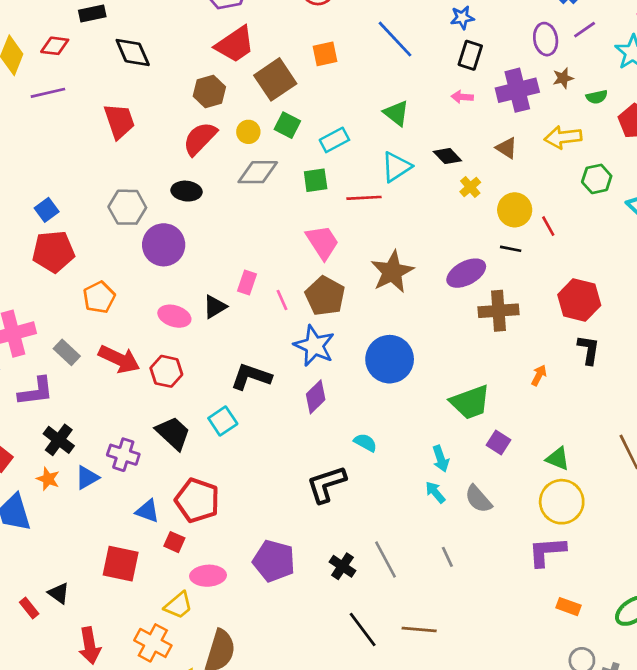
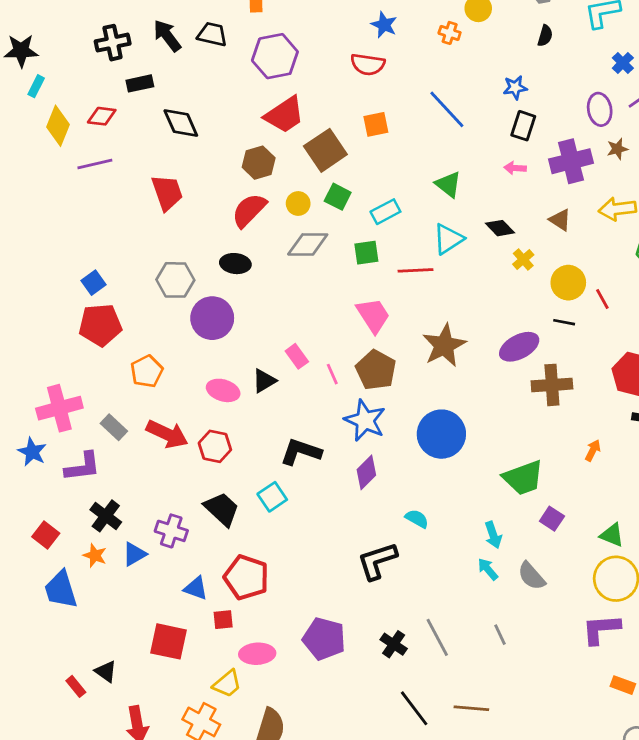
pink rectangle: (247, 282) -> (297, 356), turned -55
red square: (174, 542) -> (223, 620), turned -30

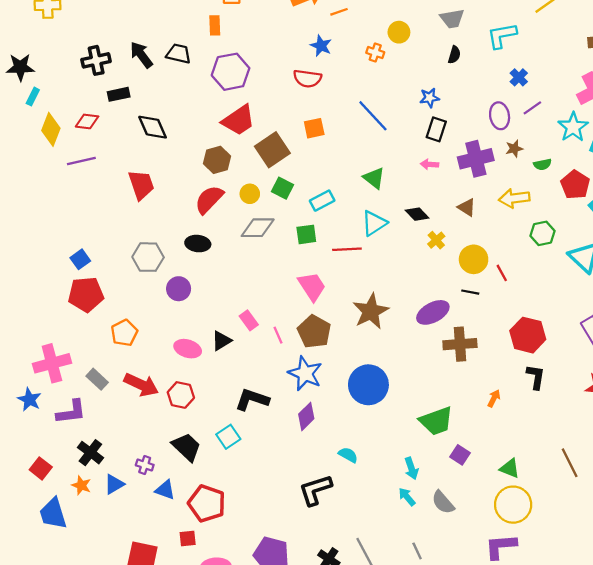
purple circle: (212, 318) -> (179, 289), size x0.7
purple cross: (171, 531) -> (145, 465), size x0.7
blue triangle: (196, 588) -> (165, 490), moved

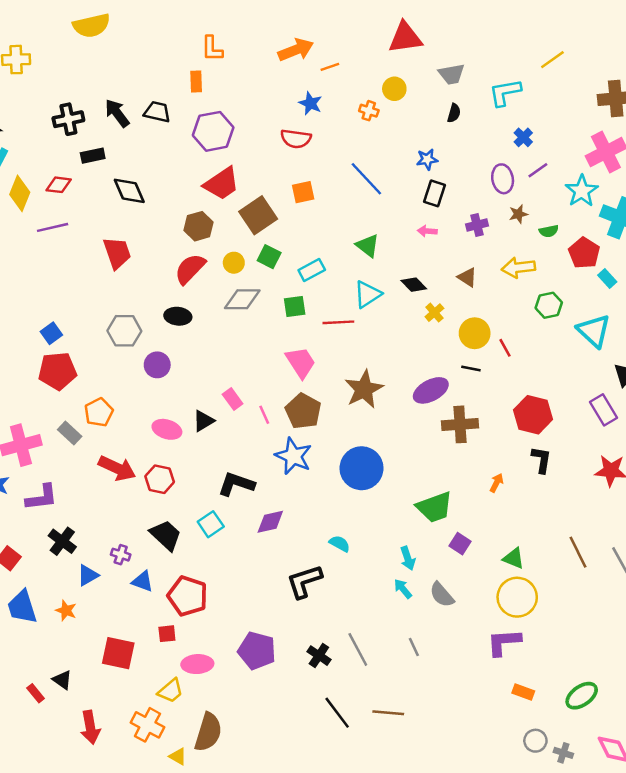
purple cross: (476, 159) -> (477, 225), size x0.6
gray rectangle: (97, 379) -> (70, 433), moved
purple diamond: (306, 416) -> (270, 522), moved, turned 32
orange star: (81, 485) -> (66, 611), moved

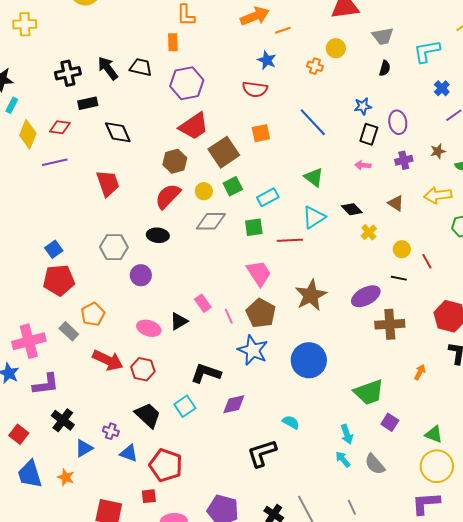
purple ellipse: (503, 179) -> (398, 122), moved
green square: (269, 257) -> (233, 186), turned 36
yellow circle: (475, 333) -> (402, 249), size x0.7

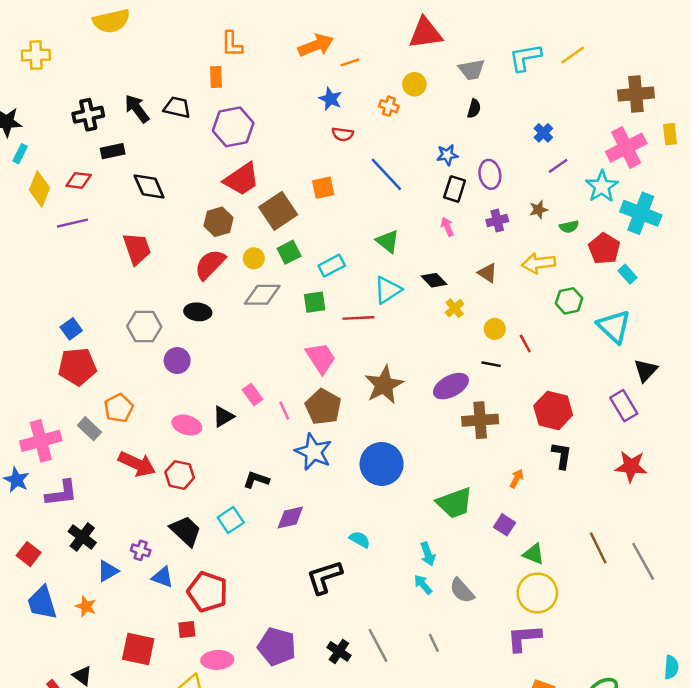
cyan L-shape: (427, 51) -> (525, 58), moved
red semicircle: (255, 89) -> (343, 134), moved, size x0.7
pink arrow: (363, 165) -> (447, 227), turned 63
black L-shape: (206, 373) -> (256, 480), size x0.7
purple square: (390, 422) -> (504, 525), moved

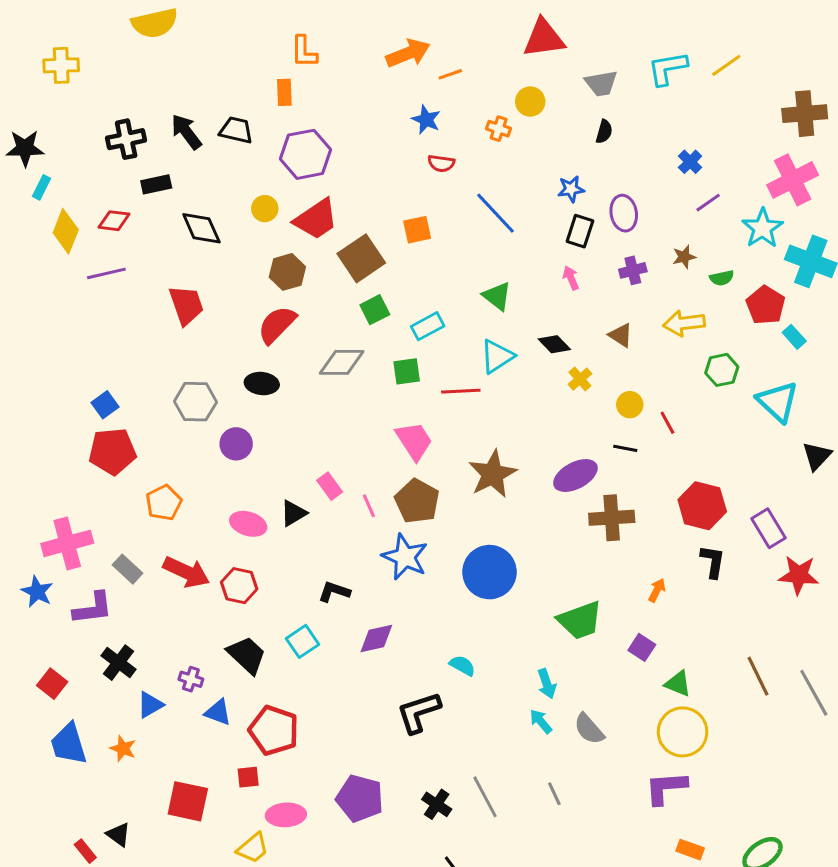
yellow circle: (254, 258) -> (265, 209), moved
purple rectangle: (624, 406) -> (769, 528), moved
gray rectangle: (89, 429) -> (128, 569), moved

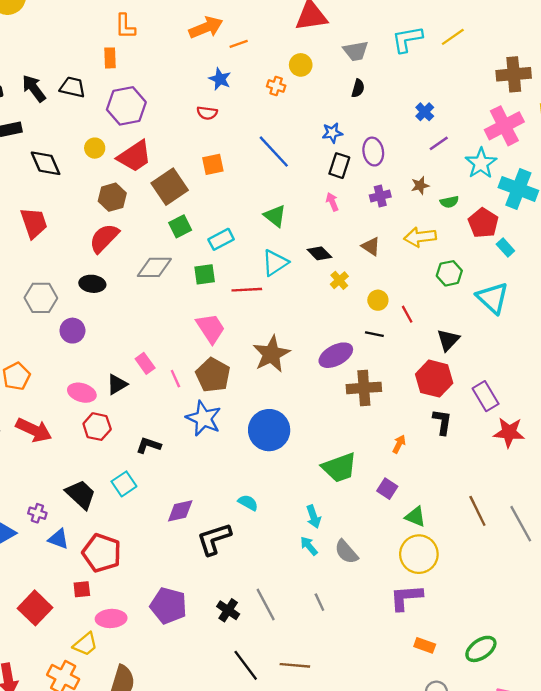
red semicircle: (441, 163) -> (207, 113), moved
black triangle: (817, 456) -> (448, 340), moved
red hexagon: (239, 586) -> (97, 427), moved
purple diamond: (376, 638) -> (180, 511), moved
red square: (188, 801) -> (35, 608), turned 32

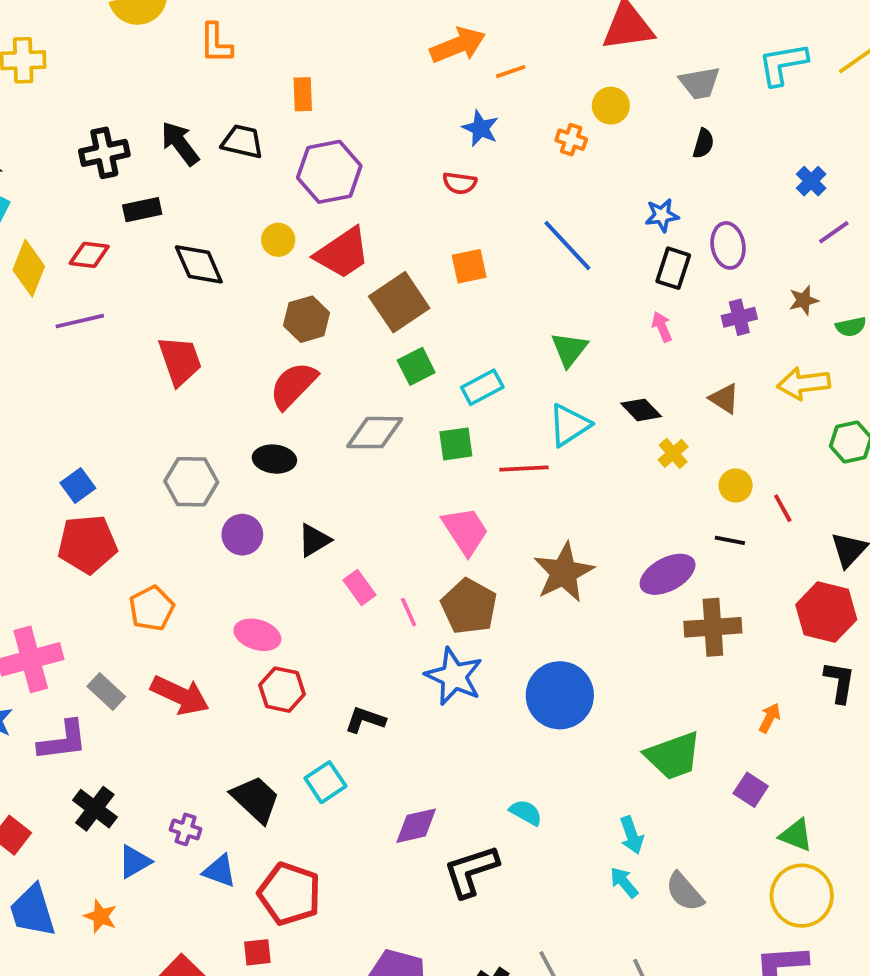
orange L-shape: (125, 26) -> (216, 43), moved
green triangle: (275, 216) -> (569, 349), turned 30
black triangle: (117, 384) -> (314, 540), moved

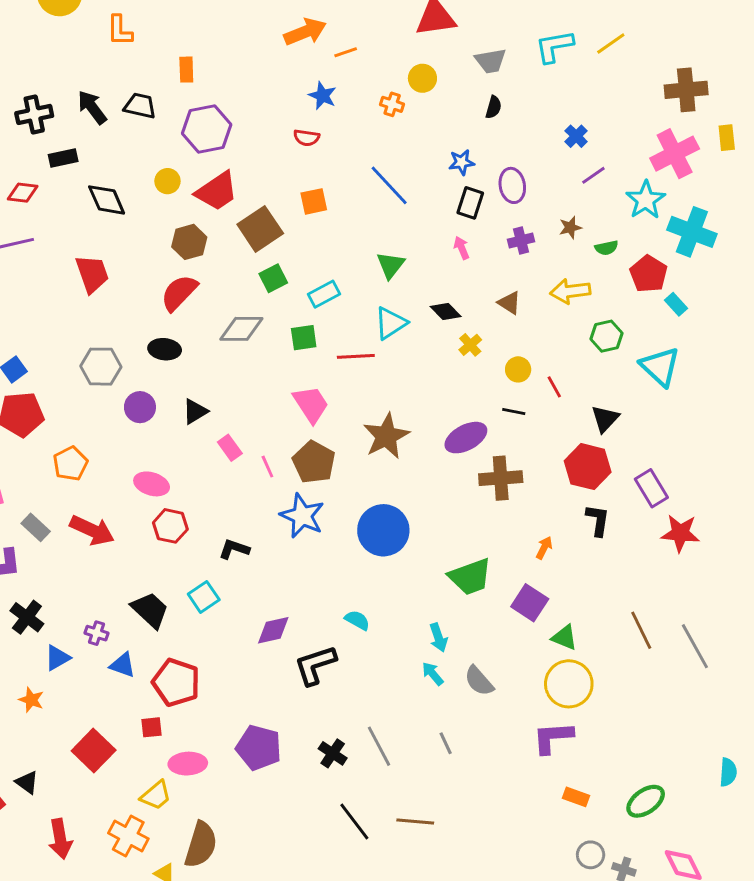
purple square: (751, 790) -> (530, 603), size x1.4

